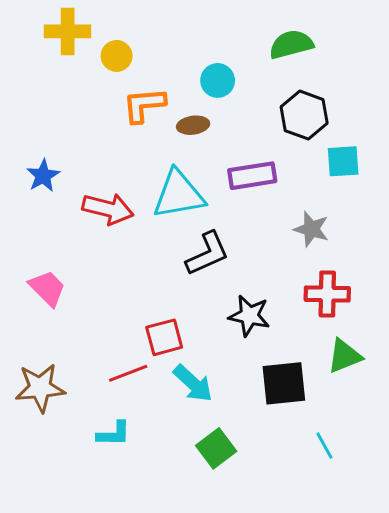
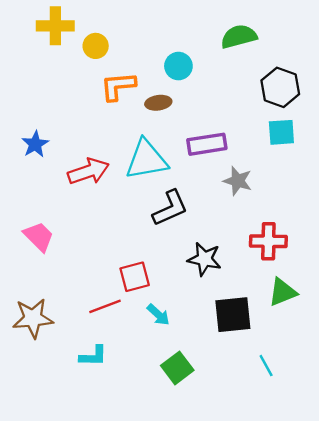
black hexagon: (304, 115) -> (280, 87), moved
red arrow: (108, 209) -> (88, 171), turned -33
gray star: (311, 229) -> (238, 181), moved
cyan arrow: (193, 383) -> (158, 315), size x0.7

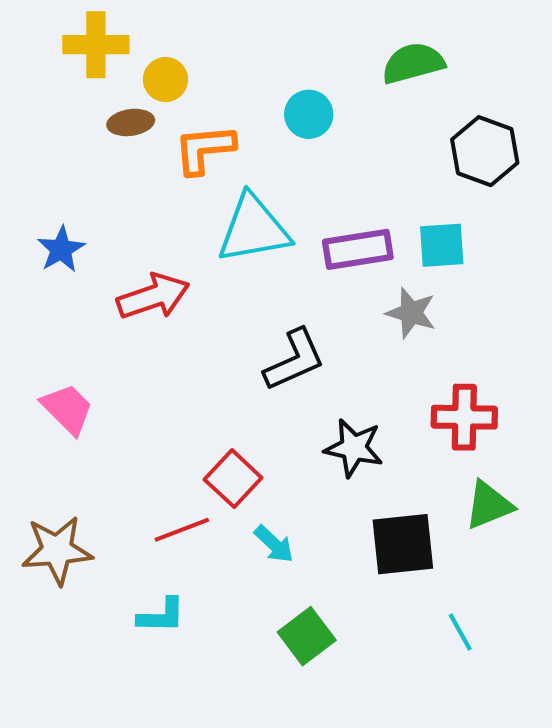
brown ellipse: (158, 103) -> (131, 122), moved
cyan square: (281, 132) -> (442, 245), moved
cyan triangle: (146, 160) -> (253, 229), moved
red square: (135, 277) -> (233, 479), turned -32

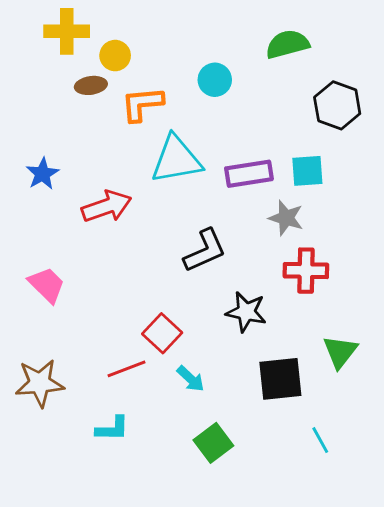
red cross: (464, 417) -> (306, 271), moved
green triangle: (489, 505) -> (340, 352), turned -30

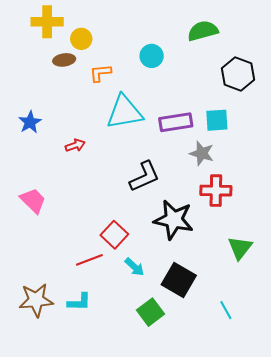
orange L-shape: (142, 104) -> (100, 73), size x0.7
red arrow: (107, 206) -> (75, 145), size x0.6
black star: (246, 312) -> (174, 220), size x1.4
black square: (280, 379) -> (179, 280), moved, turned 36
brown star: (40, 383) -> (36, 300), moved

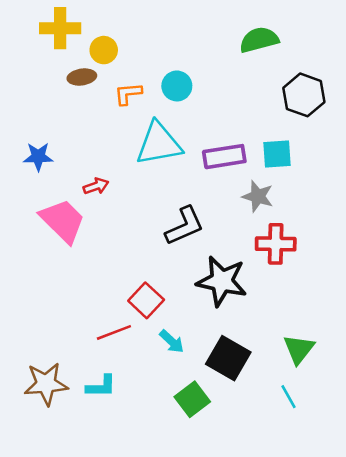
cyan circle: (152, 56) -> (177, 86), moved
blue star: (30, 122) -> (38, 157), turned 30
pink trapezoid: (33, 201) -> (63, 221), moved, size x1.4
green triangle: (240, 248) -> (299, 349), moved

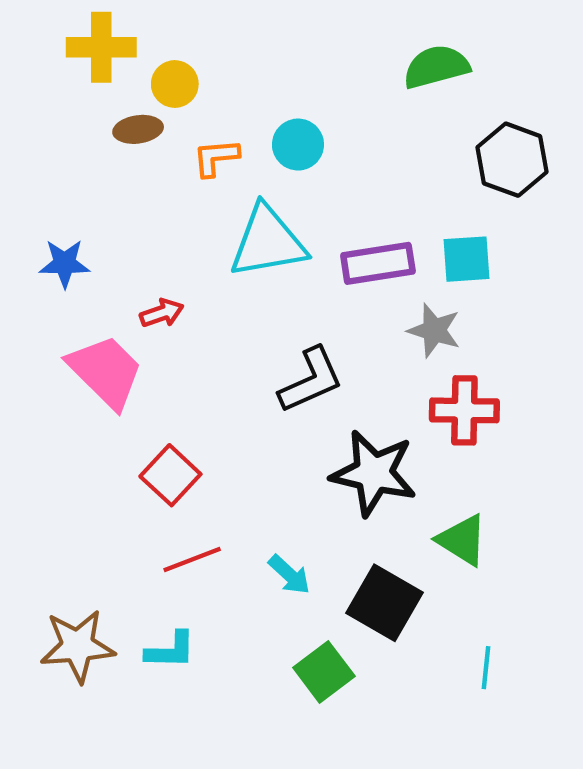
red square: (146, 300) -> (170, 475), moved
green triangle: (299, 349) -> (462, 540), moved, turned -36
cyan line: (289, 397) -> (486, 668), turned 35

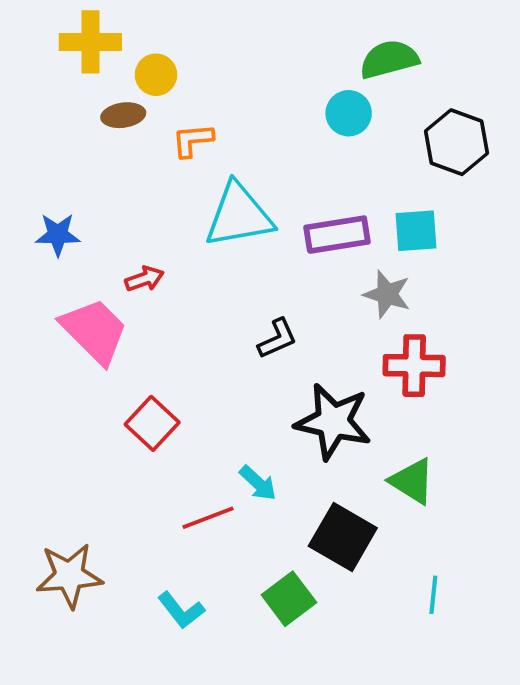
cyan circle: (298, 145) -> (349, 113), moved
black L-shape: (311, 380) -> (277, 339), size x0.7
red line: (192, 560) -> (208, 518), moved
cyan arrow: (289, 575) -> (258, 483), moved
cyan L-shape: (170, 650) -> (181, 610), moved, turned 51

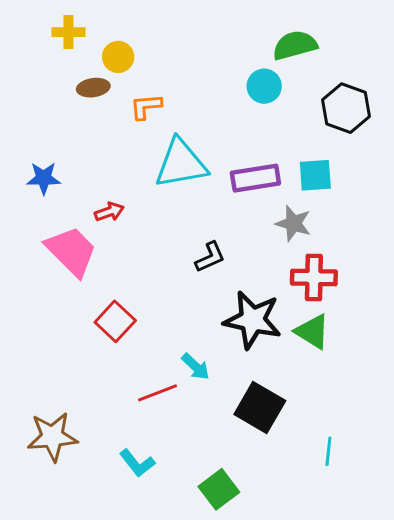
yellow cross: (90, 42) -> (68, 32), size x0.7
green triangle: (412, 481) -> (312, 332), moved
green square: (289, 599) -> (219, 489), moved

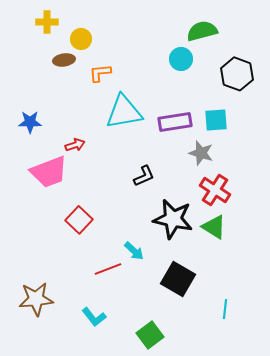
pink trapezoid: (71, 251) -> (49, 172), turned 114
red cross: (314, 277) -> (215, 190), turned 32

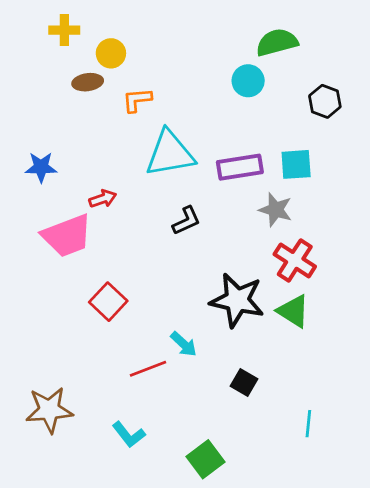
black hexagon: (237, 74) -> (325, 101), size x0.7
black L-shape: (144, 176) -> (186, 221), moved
black square: (178, 279) -> (244, 382), size x0.6

